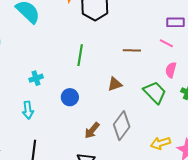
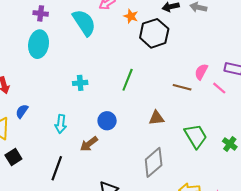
pink semicircle: (171, 70) -> (201, 72), moved
cyan cross: (36, 78) -> (80, 83), moved
brown arrow: (92, 130) -> (89, 144), moved

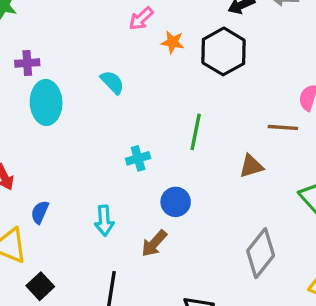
purple cross: (41, 13) -> (27, 63), moved
orange star: (131, 16) -> (173, 42), moved
cyan semicircle: (84, 23) -> (112, 82), moved, size x0.6
cyan cross: (80, 83) -> (138, 158), moved
brown triangle: (156, 118) -> (251, 166), moved

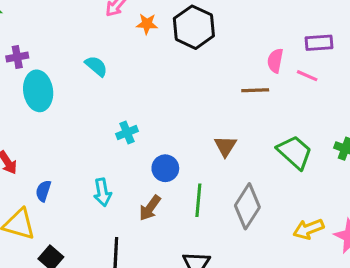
green line: (196, 132) -> (198, 200), moved
brown triangle: (251, 166) -> (225, 146), moved, turned -35

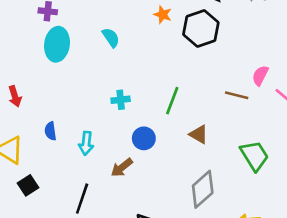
brown triangle: (225, 146) -> (199, 134), turned -48
blue semicircle: (43, 191) -> (50, 131), moved, turned -42
green line: (198, 200) -> (172, 101), moved

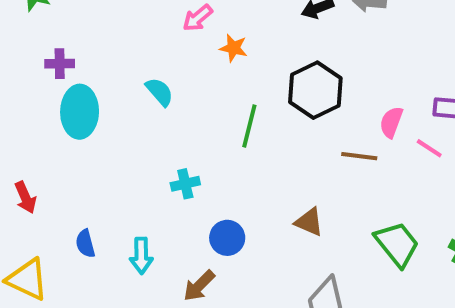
black hexagon: (201, 29) -> (315, 90), moved
green line: (172, 101) -> (249, 126), moved

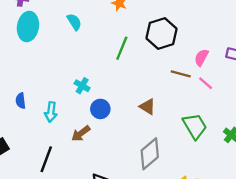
pink line: (429, 148) -> (206, 83), moved
cyan cross: (185, 184) -> (82, 86), moved, turned 35

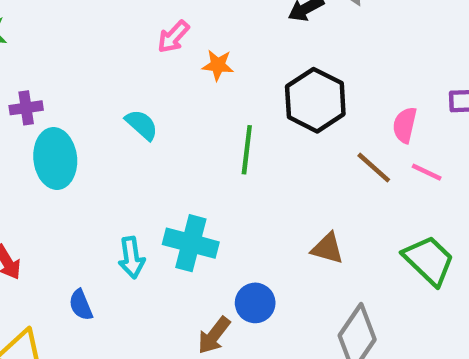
brown line: (181, 74) -> (374, 168), turned 42
cyan cross: (82, 86) -> (191, 243), size x1.6
blue circle: (100, 109) -> (255, 303), moved
cyan arrow: (51, 112) -> (131, 258), moved

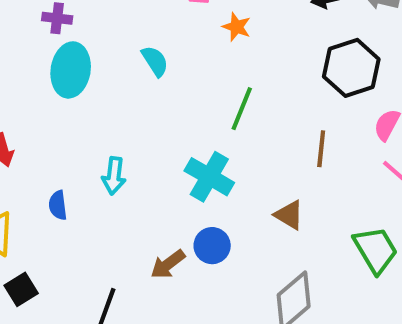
black hexagon: (315, 100) -> (351, 68), moved
brown line: (374, 168) -> (321, 149), moved, turned 39
cyan cross: (191, 243) -> (209, 177), moved

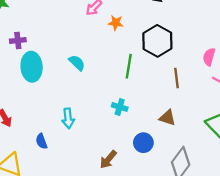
cyan semicircle: (155, 61) -> (77, 63), moved
black hexagon: (351, 68) -> (157, 41), moved
cyan cross: (209, 177) -> (120, 107), size x0.6
blue circle: (212, 246) -> (143, 143), moved

